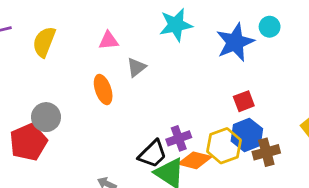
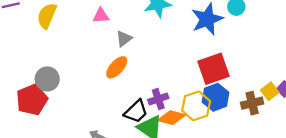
orange ellipse: (103, 90) -> (117, 67), moved, turned 60
red square: (244, 101) -> (214, 69), size x1.8
brown cross: (266, 152) -> (252, 103), moved

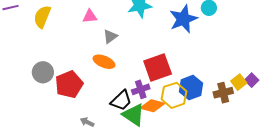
orange ellipse: (117, 67) -> (104, 62), turned 70
red square: (214, 69) -> (158, 68), moved
red pentagon: (32, 100) -> (69, 84), moved

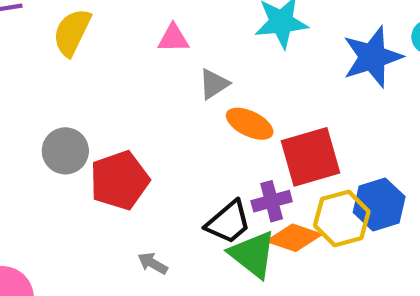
orange ellipse: (104, 62) -> (250, 124), moved

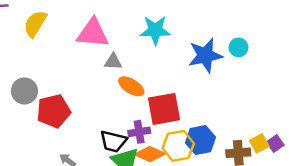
pink triangle: (173, 38) -> (93, 33), size x1.8
gray triangle: (214, 84) -> (113, 62), turned 30
black trapezoid: (228, 222) -> (113, 141), turned 48

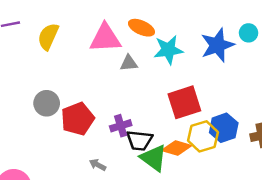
cyan star: (155, 30) -> (168, 50), moved
orange ellipse: (131, 86) -> (141, 28), moved
purple cross: (139, 132) -> (121, 126), moved

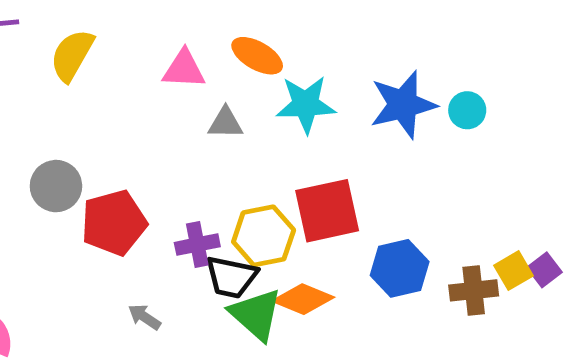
cyan circle: (249, 33) -> (467, 110), moved
pink triangle: (105, 38) -> (184, 69), size x0.7
yellow hexagon: (203, 136) -> (264, 236), moved

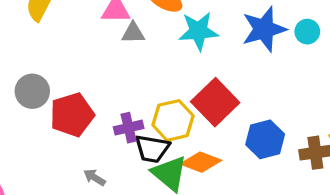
gray triangle: (225, 123) -> (133, 33), moved
red square: (327, 211) -> (215, 102), turned -30

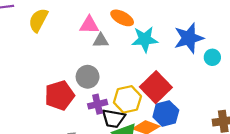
cyan circle: (307, 32) -> (212, 57), moved
gray circle: (32, 91) -> (88, 77), moved
blue hexagon: (265, 139) -> (166, 114), moved

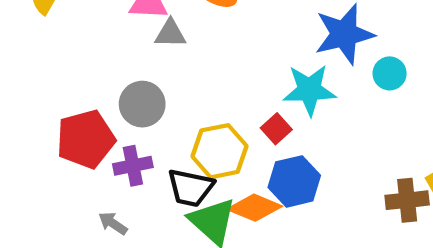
cyan star: (145, 39) -> (309, 90), moved
red square: (156, 87) -> (276, 129), size x0.5
purple cross: (98, 104) -> (133, 166), moved

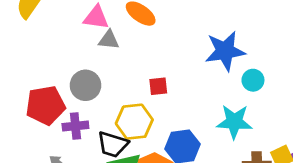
cyan star: (309, 90) -> (234, 122), moved
red square: (276, 129) -> (158, 86), moved, turned 30

